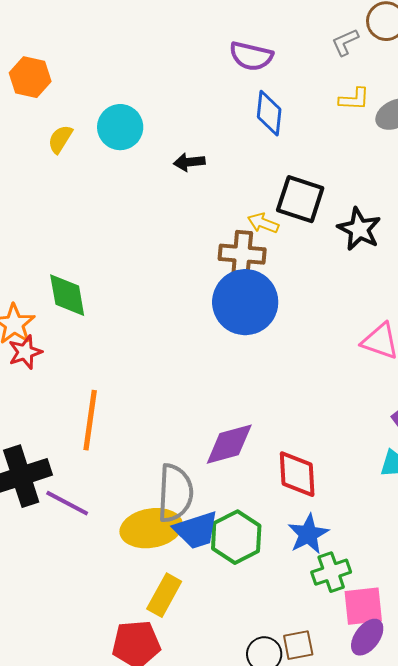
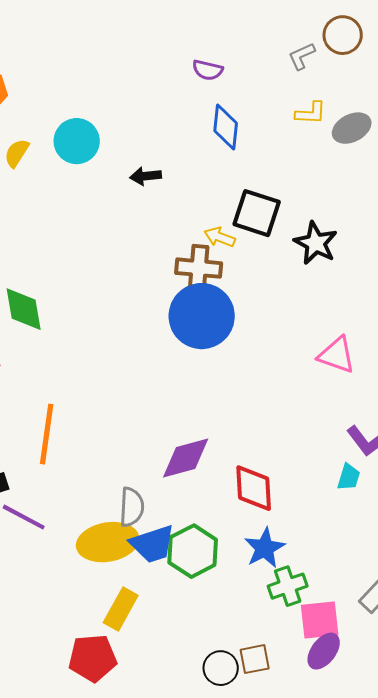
purple semicircle: (251, 56) -> (208, 70), size x0.7
gray semicircle: (175, 493) -> (132, 507), size x0.7

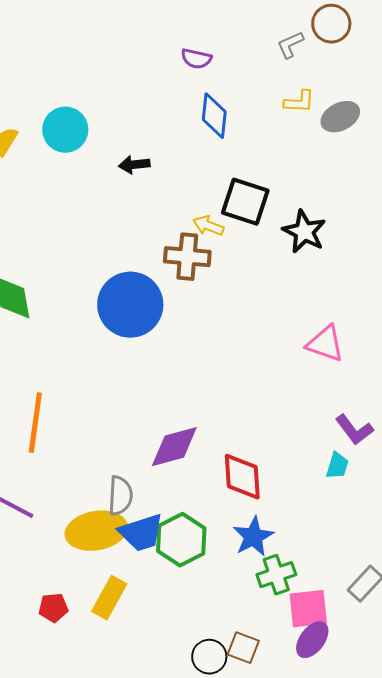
blue circle: (202, 316) -> (130, 305), moved
red pentagon: (93, 658) -> (53, 608), moved, size x0.6
brown square: (255, 659) -> (243, 648), turned 32

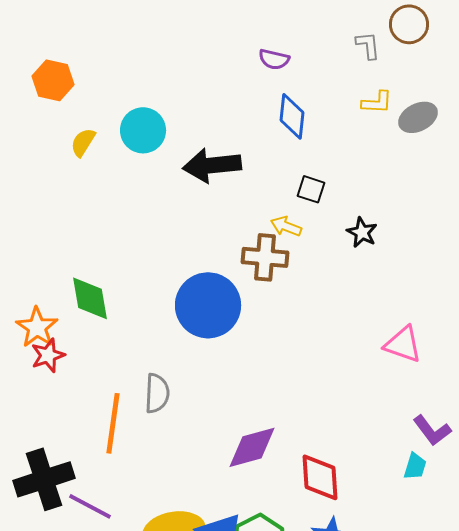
gray L-shape: (290, 45) -> (368, 45), turned 108
black arrow: (134, 165) -> (212, 165), size x1.8
black square: (245, 202) -> (311, 189), moved, size x0.6
black star: (304, 232) -> (362, 232), moved, size x0.7
gray semicircle: (120, 496) -> (157, 393), moved

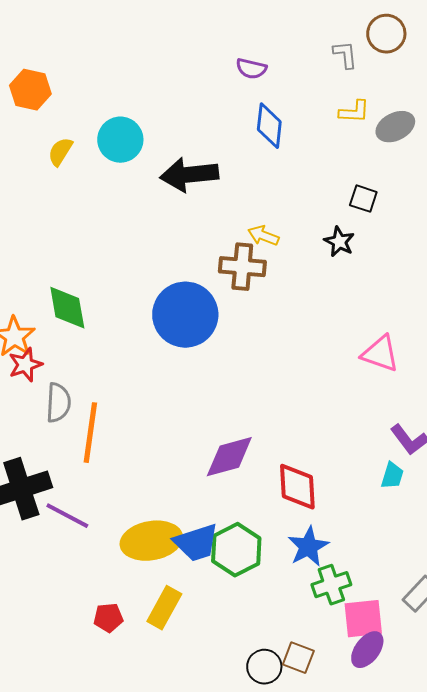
black square: (311, 189) -> (363, 199), moved
gray semicircle: (157, 393) -> (58, 403), moved

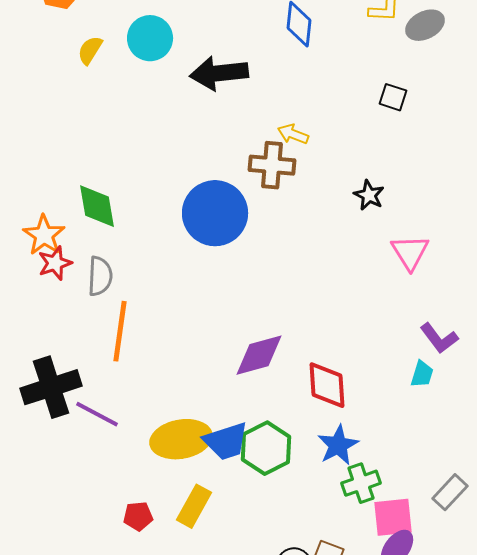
black star: (339, 242) -> (369, 195), moved
pink triangle: (380, 354) -> (410, 252), turned 39
gray semicircle: (58, 403) -> (100, 276), moved

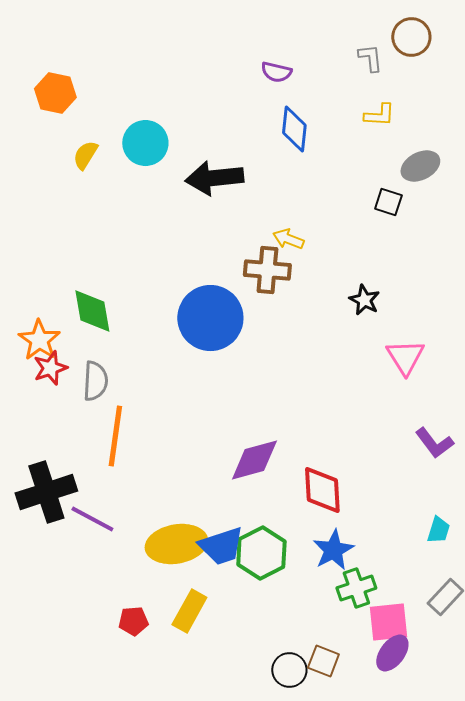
gray ellipse: (425, 25) -> (420, 166), moved
cyan trapezoid: (422, 374) -> (438, 530), moved

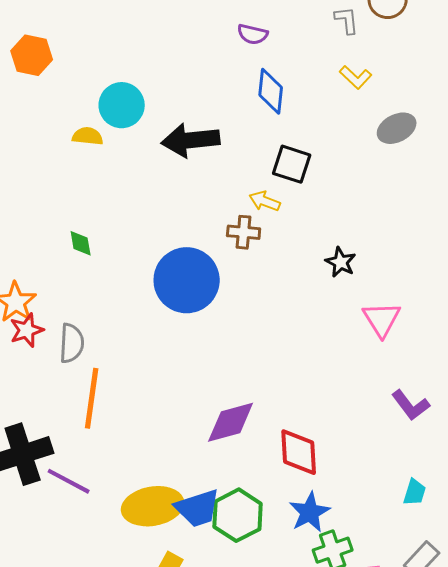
yellow L-shape: (379, 115) -> (356, 77), turned 40
yellow semicircle: (85, 155) -> (88, 136), moved, turned 64
black square: (388, 202) -> (292, 164), moved, size x1.4
brown cross: (267, 270) -> (244, 232), size x0.7
green diamond: (92, 311) -> (81, 243), moved, size x0.6

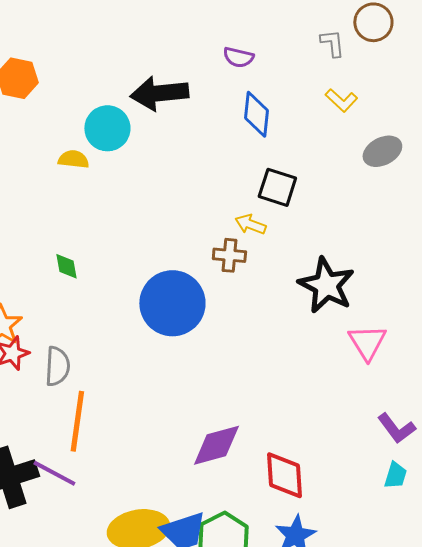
black arrow: (191, 140) -> (159, 93), moved
black star: (341, 262) -> (326, 285), size x1.8
purple line: (69, 481) -> (54, 473), moved
cyan trapezoid: (415, 492) -> (395, 475), moved

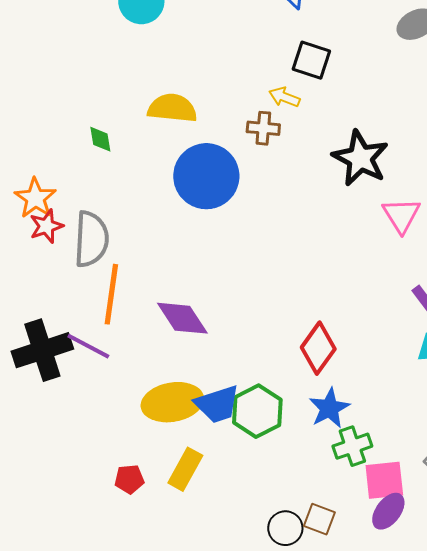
yellow semicircle: (73, 159) -> (172, 108), moved, size x1.6
gray semicircle: (57, 366) -> (91, 239), size x1.4
purple diamond: (216, 445) -> (182, 318), moved, turned 72
red diamond: (284, 475) -> (318, 348), turned 39

